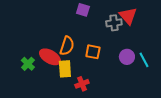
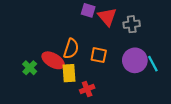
red triangle: (128, 16) -> (107, 17), moved
gray cross: (114, 23) -> (132, 24), moved
purple circle: (127, 57) -> (135, 60), size x1.5

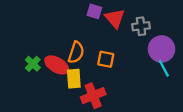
purple circle: (135, 60) -> (162, 49), moved
green cross: (30, 68) -> (33, 64), moved
red cross: (87, 89) -> (93, 96), size x1.5

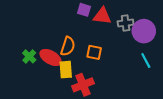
red triangle: (115, 18) -> (102, 16), turned -42
purple circle: (162, 49) -> (144, 31), moved

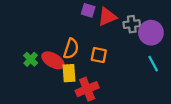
red triangle: (102, 16) -> (107, 17), turned -30

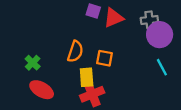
gray cross: (132, 24) -> (149, 20), moved
red ellipse: (53, 60) -> (42, 90), moved
yellow rectangle: (69, 73) -> (87, 77), moved

